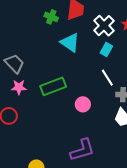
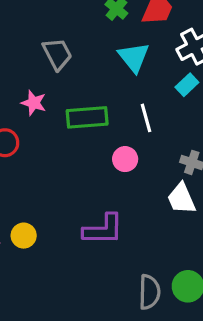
gray trapezoid: (14, 64) -> (57, 54), moved
white line: (107, 78) -> (146, 118), moved

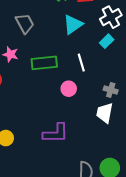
cyan triangle: (134, 57) -> (73, 24), turned 35
white trapezoid: (181, 199) -> (105, 113), turned 35

